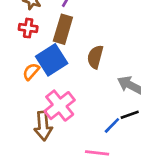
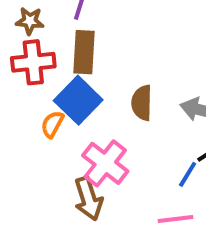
red cross: (28, 28) -> (33, 62), size x1.5
brown semicircle: (95, 57) -> (142, 103), moved

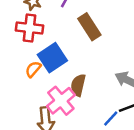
brown rectangle: (84, 52) -> (89, 27), moved, turned -48
brown semicircle: (142, 103) -> (78, 85), moved

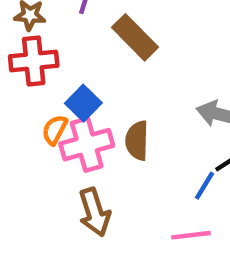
blue square: (52, 58) -> (83, 103), size x0.7
pink cross: (61, 101) -> (87, 145), moved, turned 36

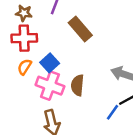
orange semicircle: (55, 130) -> (25, 67), moved
pink cross: (87, 145) -> (50, 86), turned 32

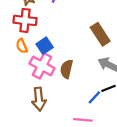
brown rectangle: (80, 29) -> (100, 34), moved
orange semicircle: (25, 67) -> (22, 46), turned -64

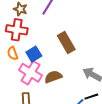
brown rectangle: (100, 34) -> (66, 42), moved
brown semicircle: (67, 69) -> (53, 77), turned 54

